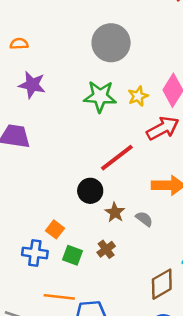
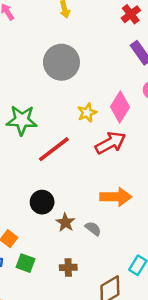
green star: (100, 96) -> (22, 120), moved
red line: (117, 158) -> (54, 149), moved
brown cross: (106, 249) -> (68, 267), moved, turned 35

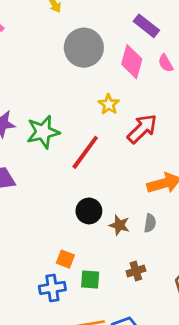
gray circle: (61, 62) -> (84, 48), moved
pink diamond: (120, 107) -> (132, 62), moved
gray semicircle: (93, 229) -> (150, 223), turned 77

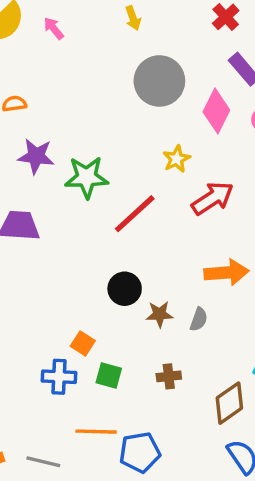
brown star: (119, 225) -> (160, 314), turned -30

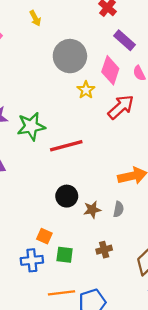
yellow arrow: (133, 18) -> (35, 18), moved
yellow star: (177, 159) -> (86, 90), moved
red arrow: (213, 198) -> (121, 107), moved
red line: (135, 214) -> (66, 146), turned 36

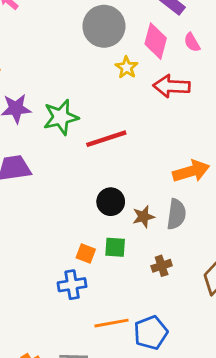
red arrow: (121, 107) -> (172, 86), turned -132
gray semicircle: (118, 209) -> (176, 214), size x1.5
green square: (65, 255) -> (115, 247), moved

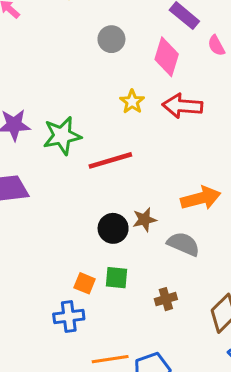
gray circle: (104, 26) -> (111, 39), size x0.6
pink semicircle: (192, 42) -> (216, 46), moved
yellow star: (127, 67) -> (132, 102), moved
gray semicircle: (176, 214) -> (183, 244), turned -76
brown star: (143, 217) -> (145, 220), moved

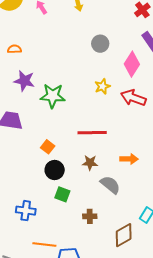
red line: (110, 160) -> (92, 133), moved
orange arrow: (201, 198) -> (129, 159), size x0.7
black circle: (113, 228) -> (55, 170), moved
orange square: (85, 283) -> (48, 147), moved

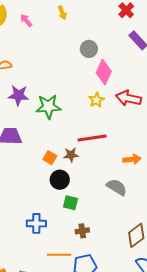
pink diamond: (132, 64) -> (104, 72), moved
yellow star: (102, 86) -> (96, 100), moved
brown star: (90, 163) -> (71, 155), moved
brown cross: (90, 216) -> (82, 231), moved

